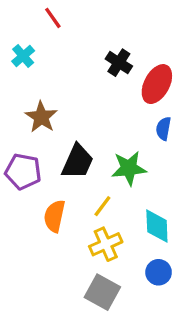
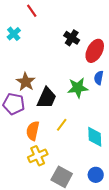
brown star: (41, 117) -> (26, 82), moved
green star: (129, 168) -> (78, 88), moved
yellow cross: (106, 244) -> (38, 156), moved
blue circle: (159, 272) -> (96, 175), moved

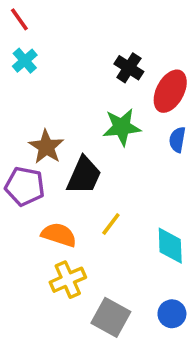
red line: (32, 11) -> (19, 19), moved
green star: (78, 88) -> (122, 127), moved
orange semicircle: (33, 131) -> (59, 235), turned 96

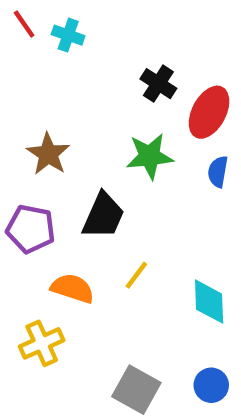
cyan cross: (25, 61) -> (68, 35), moved, turned -30
brown star: (46, 147) -> (48, 154), moved
yellow cross: (68, 280) -> (42, 343), moved

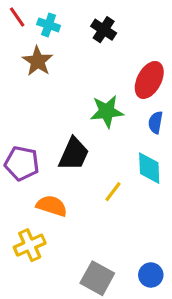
black cross: (158, 84) -> (104, 30), moved
brown star: (48, 154) -> (38, 61), moved
yellow line: (136, 275) -> (113, 192), moved
cyan diamond: (209, 302) -> (149, 168), moved

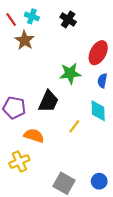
red line: (17, 17) -> (11, 20), moved

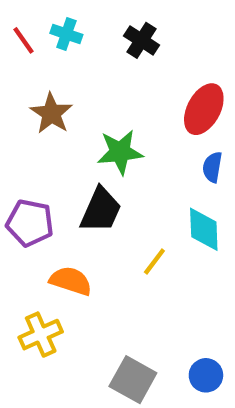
brown star: (25, 40) -> (51, 113), moved
green star: (70, 73) -> (120, 152), moved

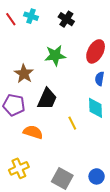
brown star: (51, 113) -> (24, 74), moved
green star: (120, 152) -> (55, 55), moved
yellow line: (154, 262) -> (72, 123), turned -64
yellow cross: (41, 335) -> (19, 168), moved

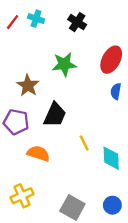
red line: (11, 19) -> (13, 22), turned 72
cyan diamond: (96, 108) -> (111, 158), moved

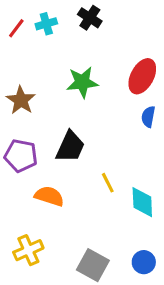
cyan cross: (36, 19) -> (46, 24), turned -35
black cross: (77, 22) -> (90, 18), moved
brown star: (28, 85) -> (21, 100), moved

